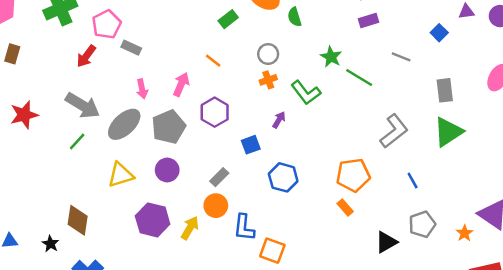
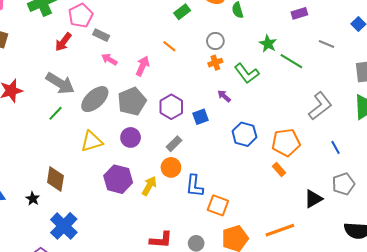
pink arrow: (142, 89) -> (109, 59), moved, turned 133
purple hexagon: (215, 112) -> (171, 107), moved
purple arrow: (279, 120) -> (224, 96), turned -80
blue hexagon: (283, 177) -> (244, 134), moved

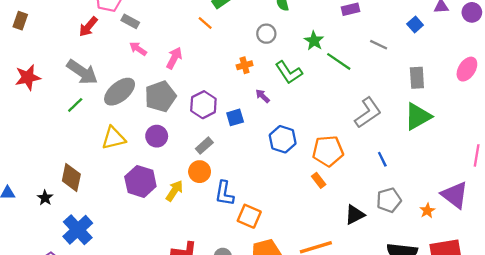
gray circle: (215, 41) -> (266, 34), moved
orange line: (169, 46) -> (205, 23), moved
orange cross: (215, 63) -> (245, 65), moved

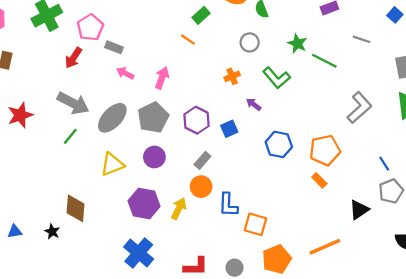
blue line: (382, 159) -> (384, 164), moved
blue cross: (78, 230) -> (139, 253), moved

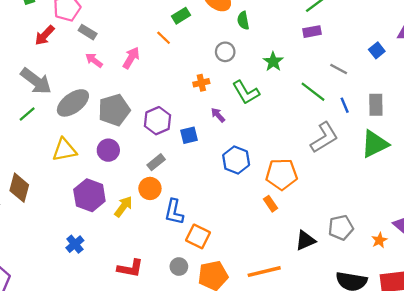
green line: (324, 61) -> (313, 92), moved
pink arrow: (162, 78) -> (131, 58), moved
blue line: (384, 164) -> (345, 105), moved
blue cross: (139, 253) -> (75, 244), size x0.6
gray circle: (235, 268) -> (179, 267), moved

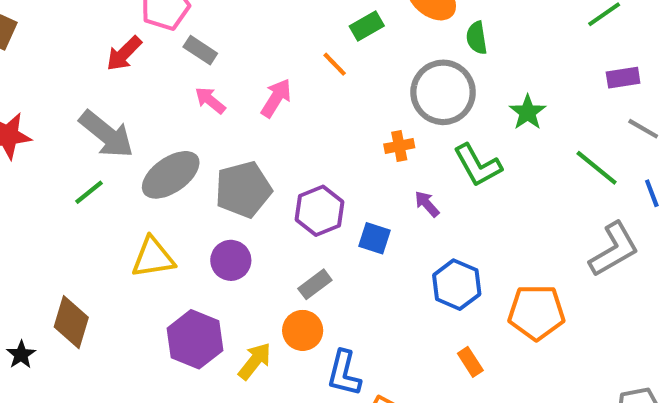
purple rectangle: (312, 32) -> (623, 78), moved
gray circle: (225, 52) -> (443, 92), size x1.8
blue square: (189, 135) -> (375, 238), turned 30
orange rectangle: (271, 204) -> (470, 362), moved

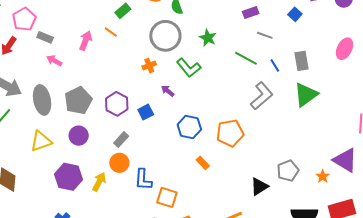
pink arrow: (276, 98) -> (86, 41), moved
gray ellipse: (171, 175) -> (42, 100), turned -56
blue square: (375, 238) -> (146, 112), turned -35

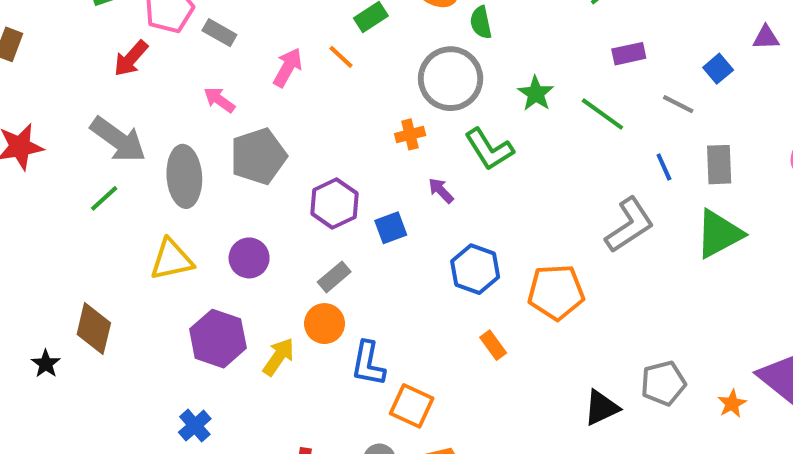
gray line: (265, 35) -> (678, 104), moved
gray rectangle: (45, 37) -> (219, 33), moved
green line: (246, 58) -> (602, 114), moved
gray pentagon: (78, 100) -> (258, 156), moved

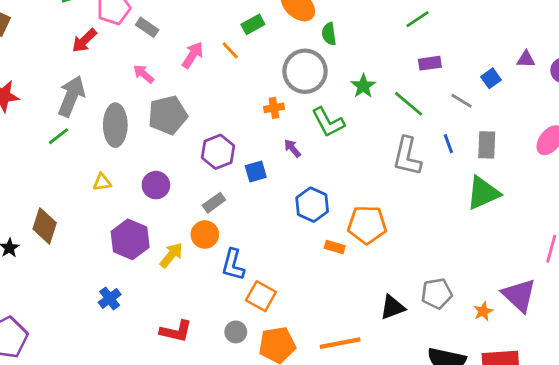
gray arrow: (118, 140) -> (71, 96), turned -108
gray L-shape: (630, 225) -> (407, 156), moved, turned 132
yellow triangle: (171, 260) -> (102, 182), size x0.6
orange rectangle: (493, 345) -> (335, 247), moved, turned -42

